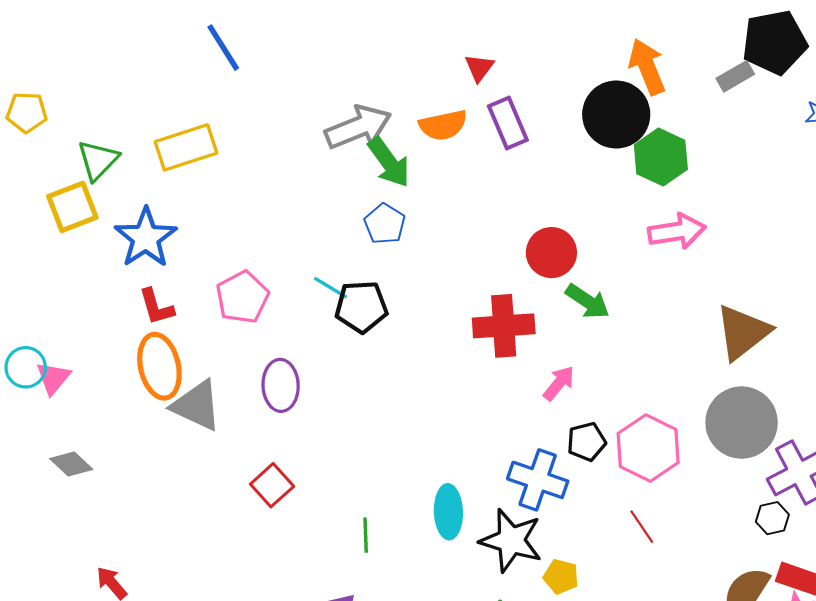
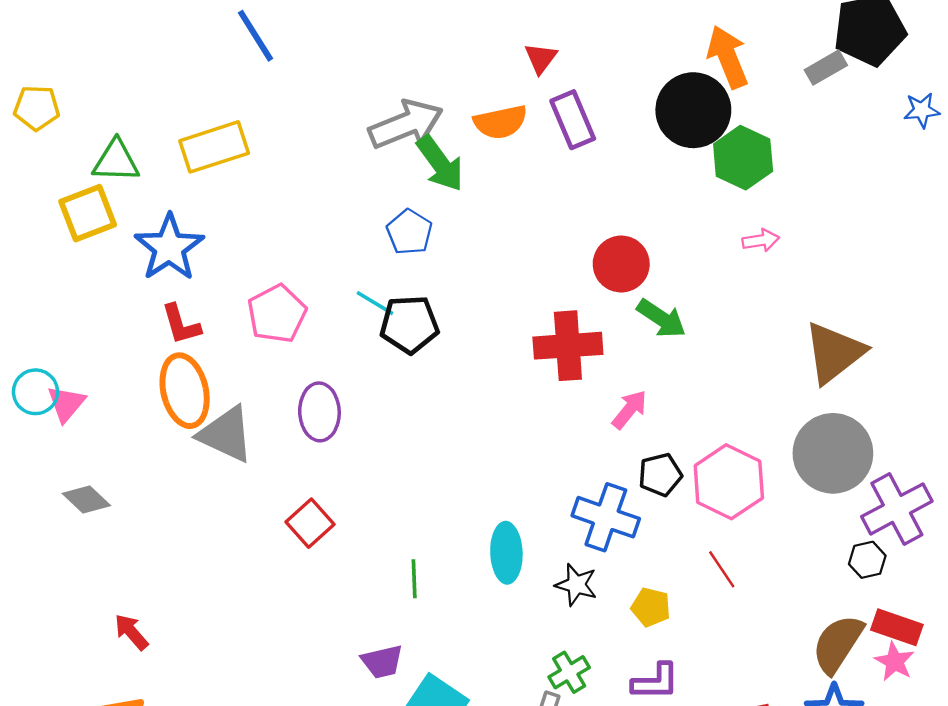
green triangle: (98, 160) -> (116, 161), turned 48
blue pentagon: (385, 224) -> (409, 232), moved
pink arrow: (677, 231) -> (761, 240), size x0.6
black star: (511, 540) -> (576, 585), size x0.6
yellow pentagon: (561, 577) -> (651, 607), moved

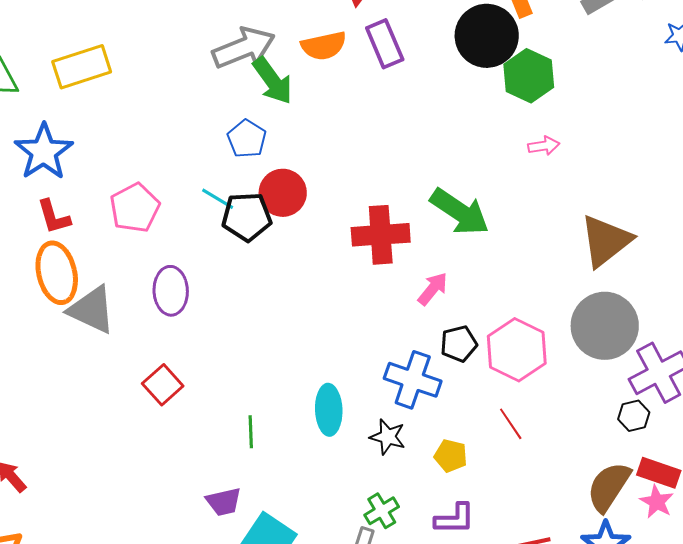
red circle: (621, 264) -> (283, 193), moved
green arrow: (661, 318) -> (460, 212), size x1.4

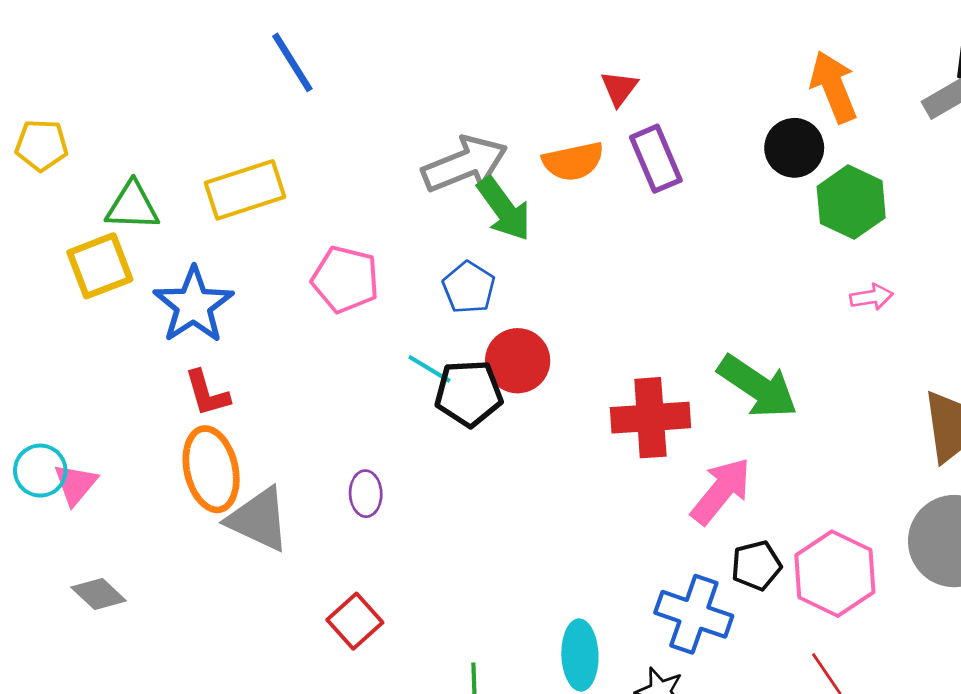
black circle: (487, 36) -> (794, 148), size x0.7
pink pentagon: (135, 208) -> (345, 279), moved, turned -30
pink arrow: (433, 289) -> (721, 491), size x1.5
purple ellipse: (171, 291) -> (366, 494), size x0.7

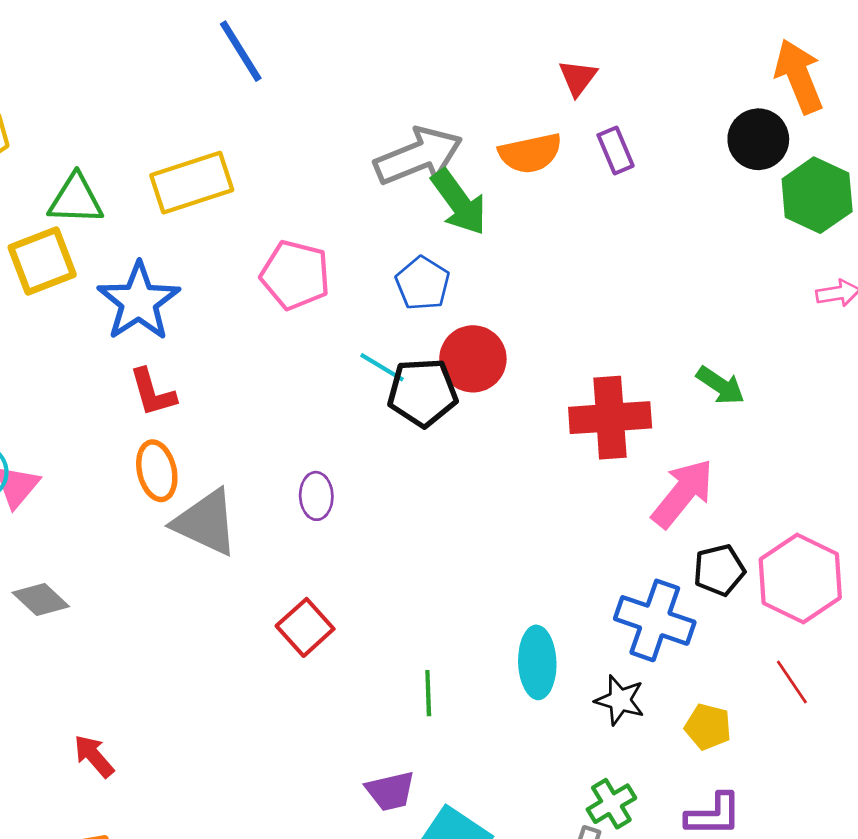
purple rectangle: (656, 159) -> (616, 150), size x0.7
green arrow: (758, 386) -> (721, 385), size x0.6
orange ellipse: (211, 469) -> (157, 471), size x0.7

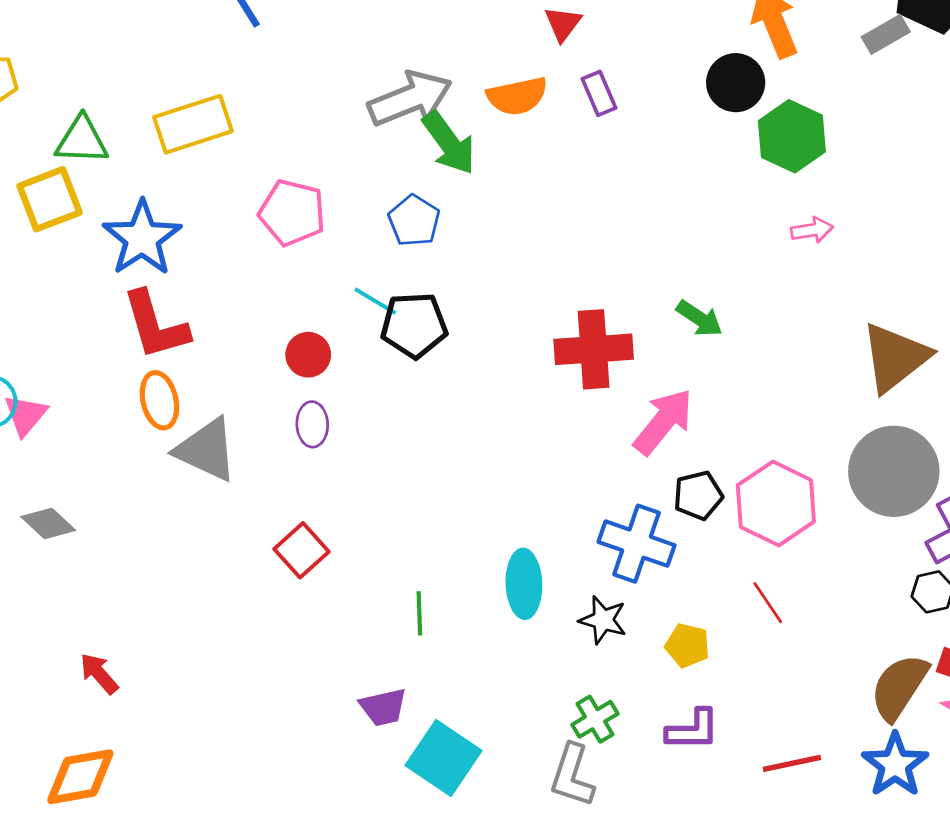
red circle: (473, 359) -> (308, 355), moved, size x0.7
red L-shape: (153, 392) -> (155, 325), size x1.5

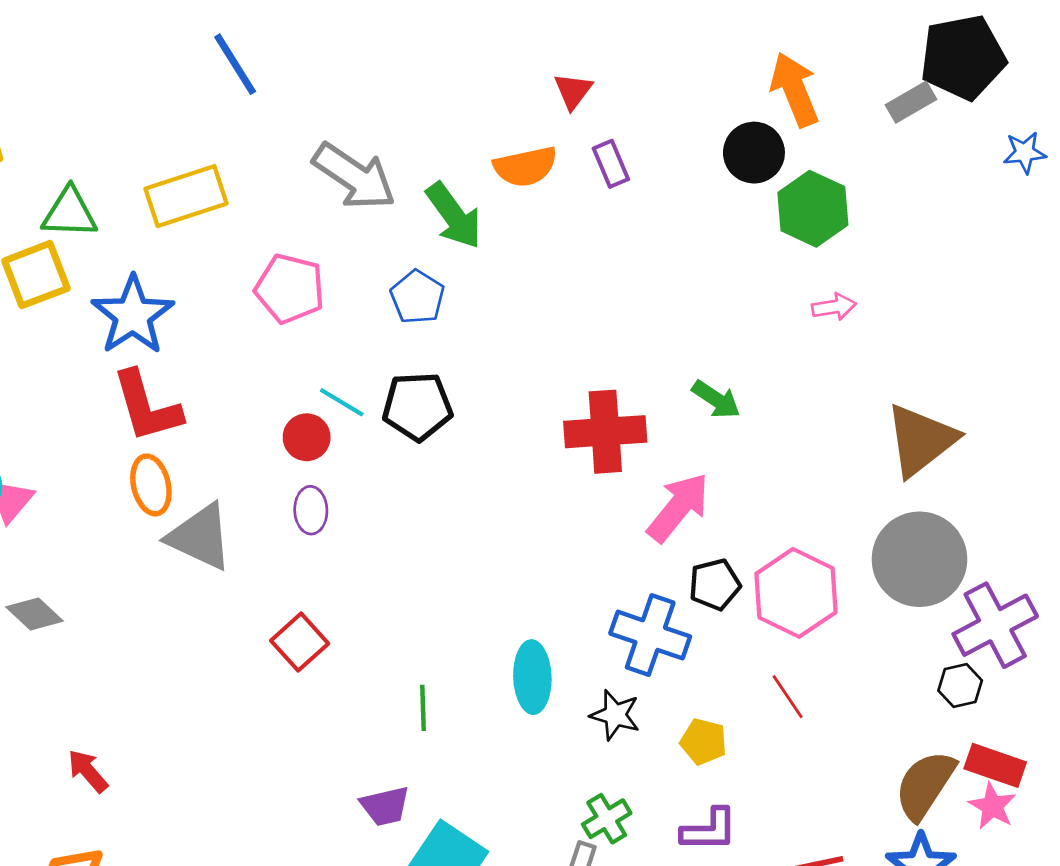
gray arrow: (410, 99) -> (354, 176), moved, turned 56
cyan line: (375, 301) -> (342, 402), moved

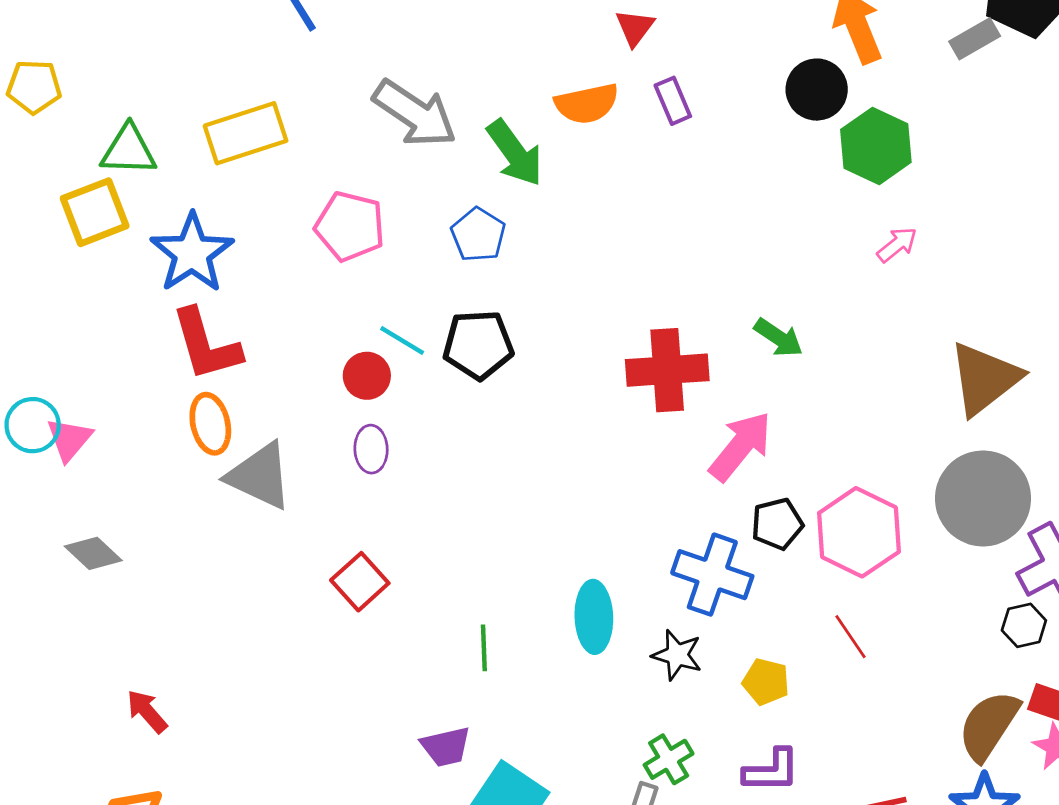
pink arrow: (834, 307) -> (897, 245), turned -30

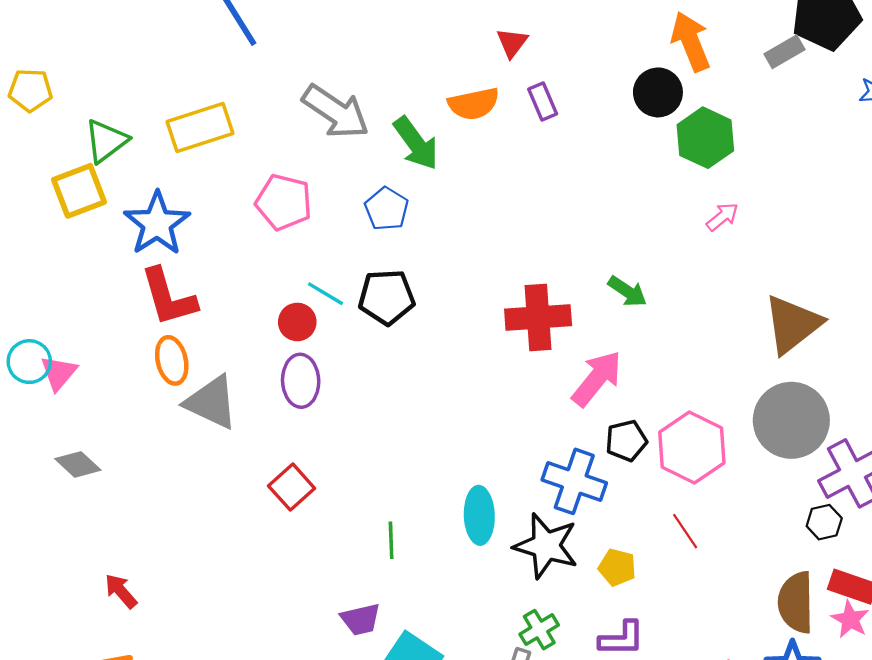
green triangle: (129, 150) -> (106, 141), turned -39
purple ellipse: (371, 449) -> (301, 381), size x1.4
black star: (677, 655) -> (546, 546), size x1.6
brown semicircle: (989, 725) -> (796, 602), turned -34

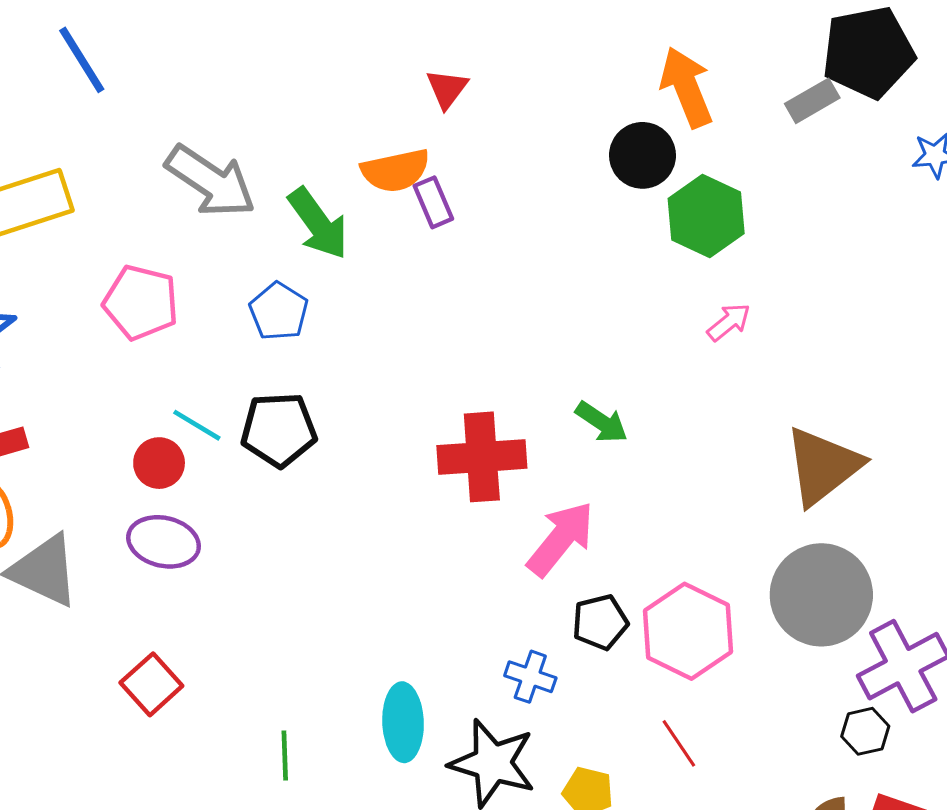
purple rectangle: (543, 101) -> (433, 202), moved
purple ellipse: (301, 381) -> (164, 542), turned -75
blue cross: (574, 481) -> (530, 677), size x0.6

